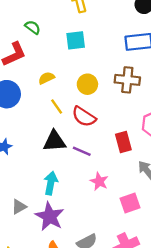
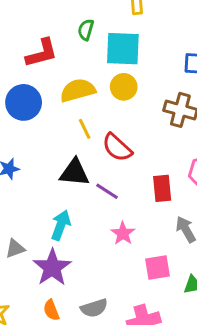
green semicircle: (33, 27) -> (86, 30), moved, turned -119
cyan square: (76, 40) -> (123, 49), size x1.4
yellow semicircle: (46, 78) -> (78, 90), size x1.6
yellow circle: (87, 84) -> (124, 87), moved

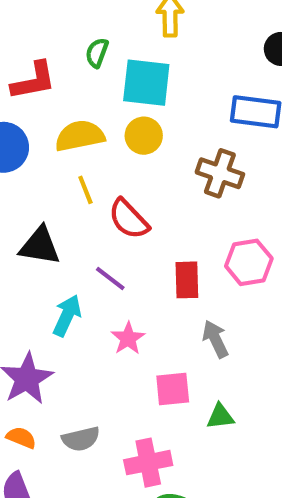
black triangle: (74, 173) -> (40, 246), moved
cyan arrow: (61, 225) -> (67, 316), moved
orange semicircle: (51, 310) -> (21, 438), turned 130

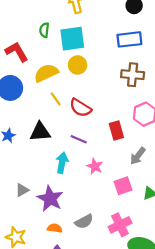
red L-shape: (34, 81) -> (17, 52), turned -95
brown cross: (220, 173) -> (133, 75), moved
gray arrow: (215, 339) -> (138, 156), turned -102

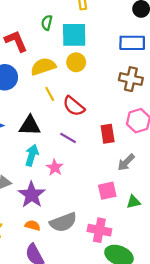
cyan arrow: (62, 163) -> (32, 155), moved
pink star: (95, 166) -> (55, 167), moved
gray semicircle: (84, 222) -> (63, 222), size x1.4
pink cross: (120, 225) -> (99, 230), turned 30

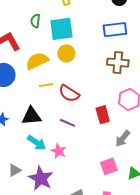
yellow line: (50, 94) -> (46, 85), turned -64
cyan arrow: (32, 155) -> (37, 143), turned 114

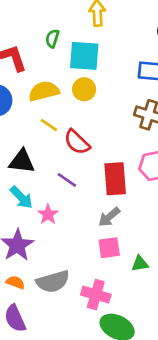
yellow line: (46, 85) -> (49, 125), turned 32
red rectangle: (103, 115) -> (115, 179), size x1.4
gray arrow: (123, 138) -> (109, 217), moved

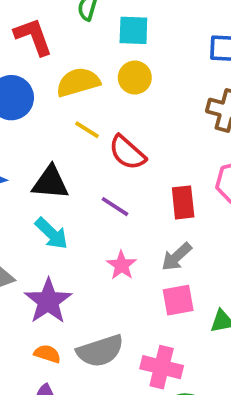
cyan square: (84, 56) -> (133, 30), size x0.7
red rectangle: (115, 179) -> (183, 202), size x0.7
pink star: (48, 214) -> (122, 265), moved

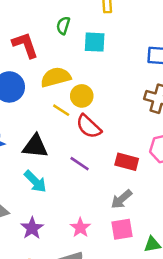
yellow circle: (135, 78) -> (82, 96), moved
red rectangle: (183, 202) -> (127, 162), turned -70
pink star: (122, 265) -> (80, 228), moved
purple star: (48, 301) -> (32, 228), size x0.7

